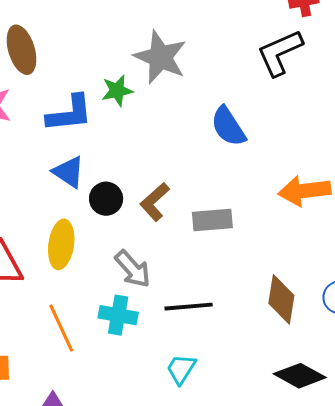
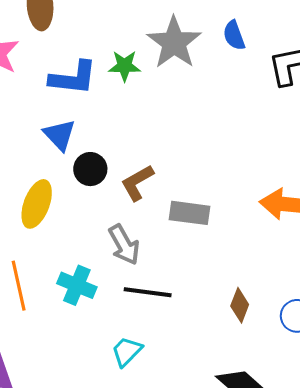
blue semicircle: (228, 126) -> (234, 35), moved, size x0.7
gray arrow: (133, 269) -> (124, 245), moved
brown diamond: (281, 299) -> (240, 305), size x0.7

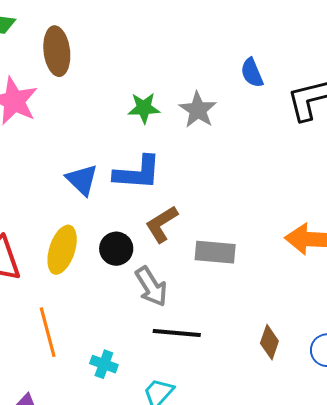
gray star: (174, 43) -> (198, 110), moved, size x0.7
blue L-shape: (73, 78) -> (137, 173), moved
black circle: (90, 169) -> (116, 249), moved
cyan cross: (77, 285) -> (104, 364), moved, size x0.7

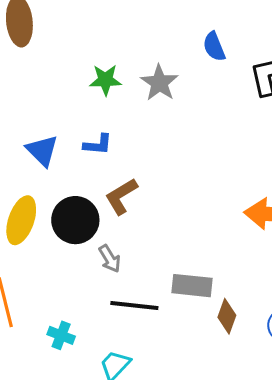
blue L-shape: (137, 173) -> (98, 144), size x0.6
black circle: (116, 249) -> (75, 220), size x1.4
gray rectangle: (215, 252) -> (192, 286), moved
gray arrow: (151, 287) -> (110, 259), size x0.7

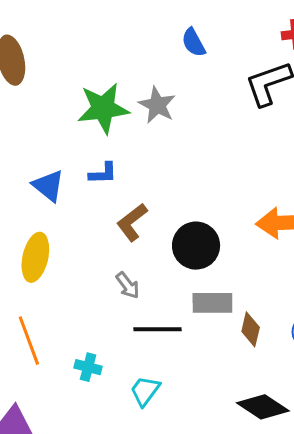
blue semicircle: (214, 47) -> (194, 42), moved
green star: (105, 80) -> (103, 108), size x1.6
black circle: (75, 220) -> (196, 246), moved

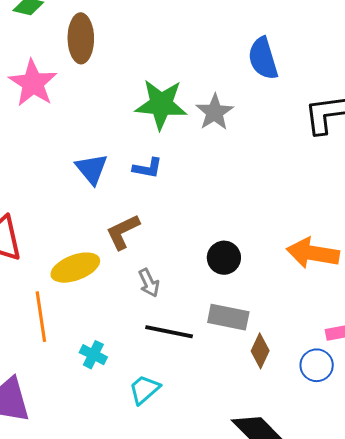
blue semicircle: (194, 42) -> (263, 58), size x1.4
brown L-shape: (132, 222) -> (123, 232), moved
black circle: (196, 246) -> (224, 258), size x0.7
yellow ellipse: (35, 257) -> (75, 268), moved, turned 45

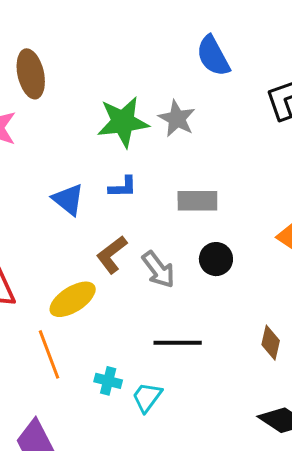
gray arrow: (149, 283) -> (158, 270), moved, size x1.4
gray rectangle: (228, 317) -> (197, 201), moved
cyan trapezoid: (144, 389) -> (147, 397), moved

